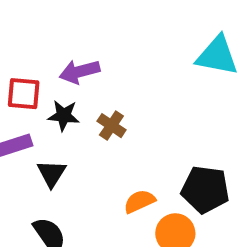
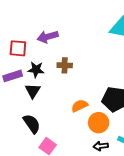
black star: (64, 116) -> (36, 70), moved
brown cross: (111, 126) -> (65, 65), turned -32

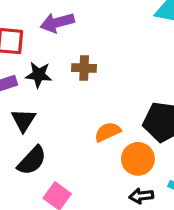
black triangle: (33, 91) -> (23, 120), moved
black semicircle: (32, 124) -> (32, 161), turned 78

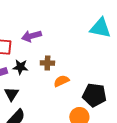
orange semicircle: (108, 132) -> (61, 81), moved

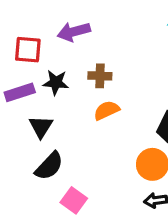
orange semicircle: (61, 81) -> (107, 110), moved

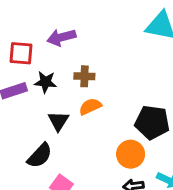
black triangle: (41, 127) -> (58, 121), moved

